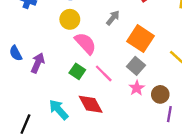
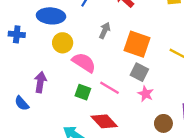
blue semicircle: (16, 53) -> (22, 103), moved
purple arrow: (38, 63) -> (40, 82), moved
brown circle: (160, 94) -> (163, 123), moved

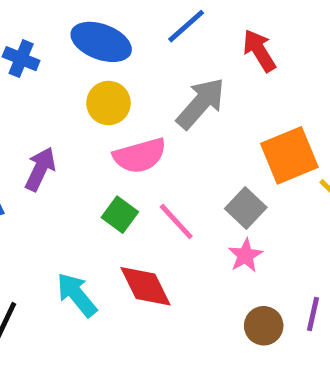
gray arrow: (105, 30) -> (201, 103), size x1.6
orange square: (137, 44) -> (289, 155), moved, turned 32
pink semicircle: (84, 63) -> (140, 156), turned 115

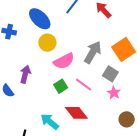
blue ellipse: (101, 42) -> (40, 19), turned 35
gray arrow: (201, 103) -> (93, 52), moved
green square: (120, 215) -> (61, 86), turned 32

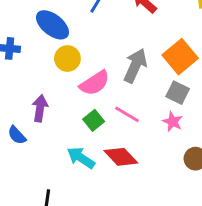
gray square: (110, 74) -> (178, 93), moved
cyan arrow: (50, 122) -> (81, 158), moved

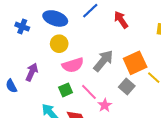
blue ellipse: (52, 25) -> (55, 18), turned -35
pink star: (173, 122) -> (105, 105), moved

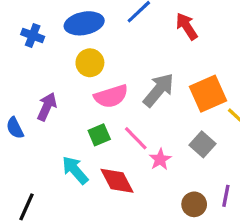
blue ellipse: (55, 18) -> (84, 23), turned -30
gray square: (127, 87) -> (202, 144), moved

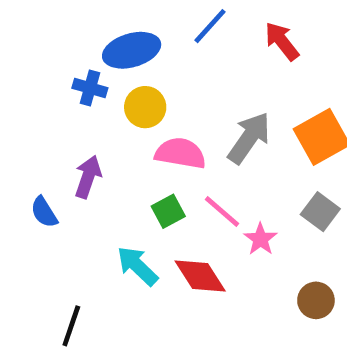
blue cross: (33, 36) -> (90, 88), moved
pink semicircle: (111, 96) -> (180, 153), turned -148

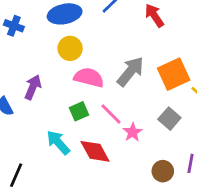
blue cross: (90, 88) -> (14, 26), moved

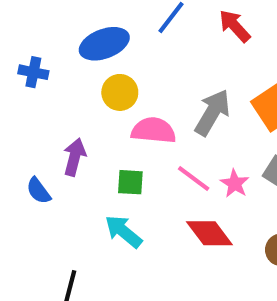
green square: (79, 111) -> (130, 182), moved, turned 36
pink star: (133, 132) -> (235, 184), moved
red diamond: (95, 151) -> (209, 233), moved

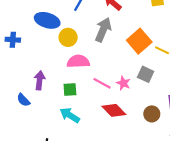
blue ellipse: (104, 44) -> (47, 20), turned 45
yellow circle: (120, 92) -> (68, 37), moved
gray arrow: (212, 113) -> (103, 30), moved

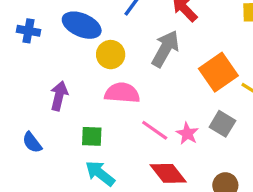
blue cross: (13, 40) -> (28, 31), moved
purple arrow: (40, 80) -> (59, 96), moved
green square: (70, 89) -> (92, 136), moved

